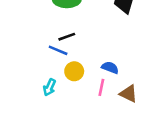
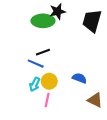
cyan arrow: (49, 87) -> (35, 84), moved
pink line: (101, 87) -> (47, 100), moved

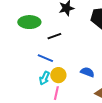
green ellipse: (43, 21) -> (29, 22), moved
black line: (43, 52) -> (54, 36), moved

